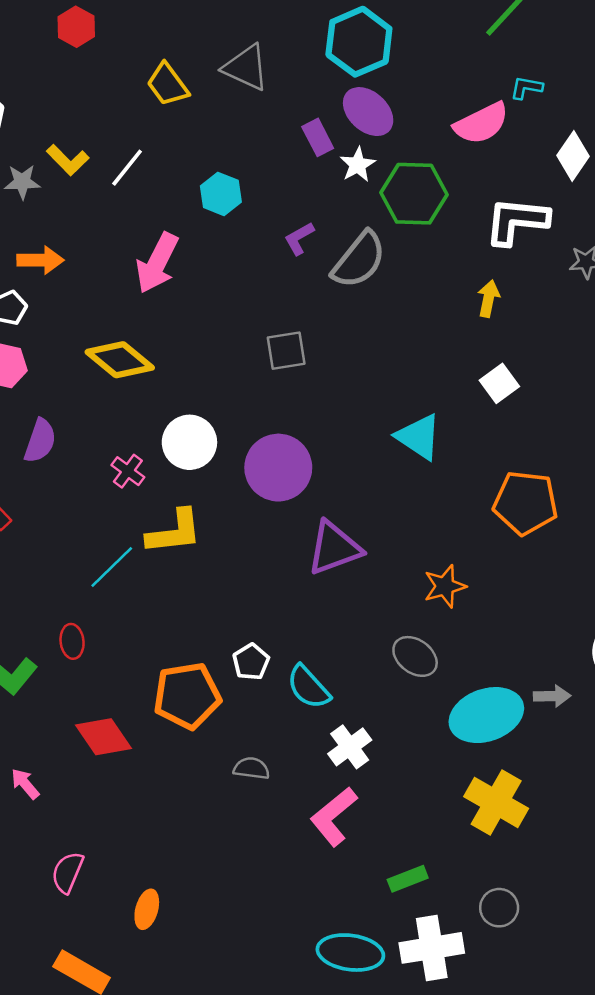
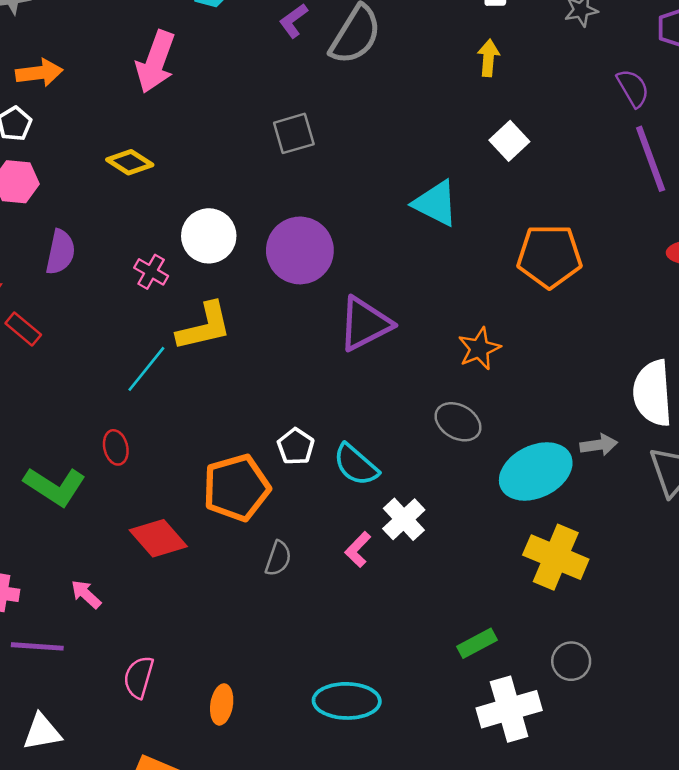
yellow diamond: (120, 360) -> (130, 162), size x0.7
gray semicircle: (251, 768) -> (278, 558), moved, turned 108
pink L-shape: (334, 816) -> (358, 549), moved, size x0.6
cyan ellipse: (350, 953) -> (347, 701), moved

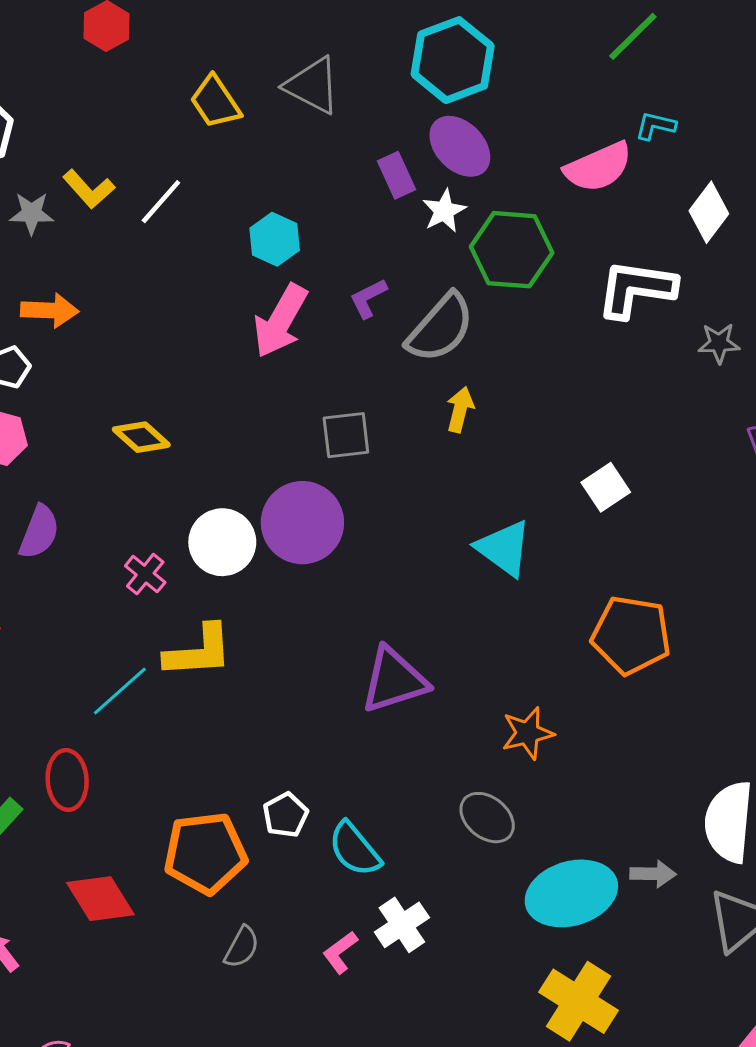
yellow arrow: (489, 58) -> (460, 410), moved
pink arrow: (155, 62) -> (280, 321), moved
purple circle: (300, 250) -> (302, 523), moved
red ellipse: (116, 447) -> (67, 780), size x1.4

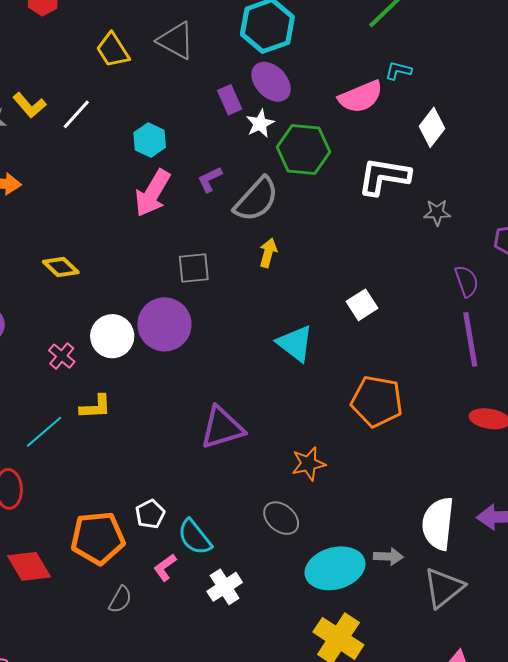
yellow L-shape: (199, 651) -> (96, 407), size x0.7
pink L-shape: (340, 952) -> (165, 567), moved

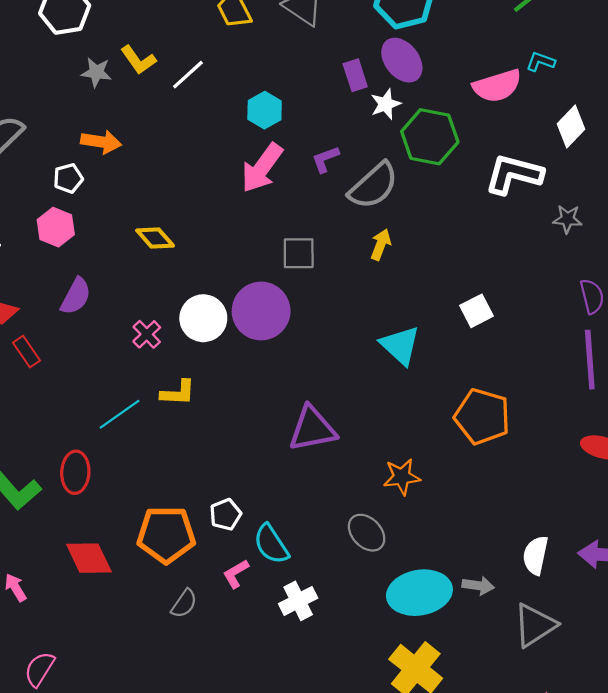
white semicircle: (438, 524) -> (536, 555), size x0.7

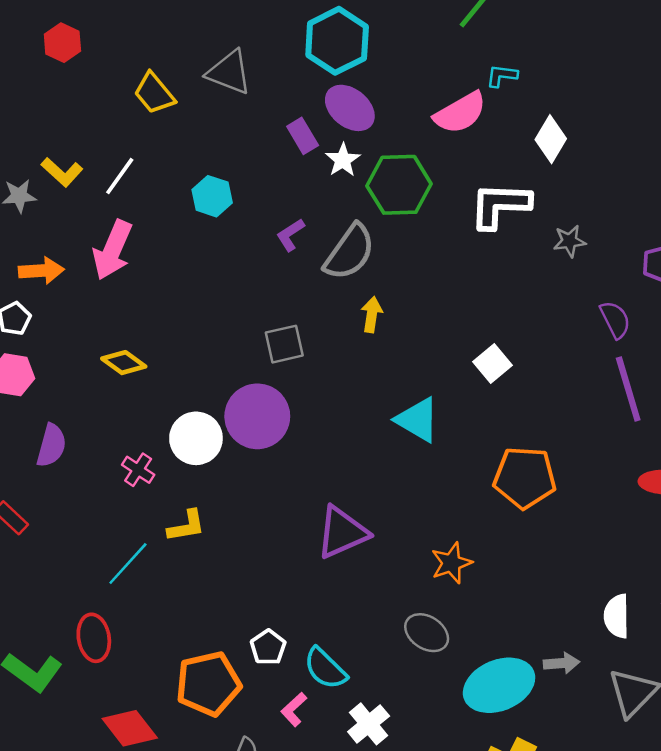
pink arrow: (262, 168) -> (112, 250), moved

